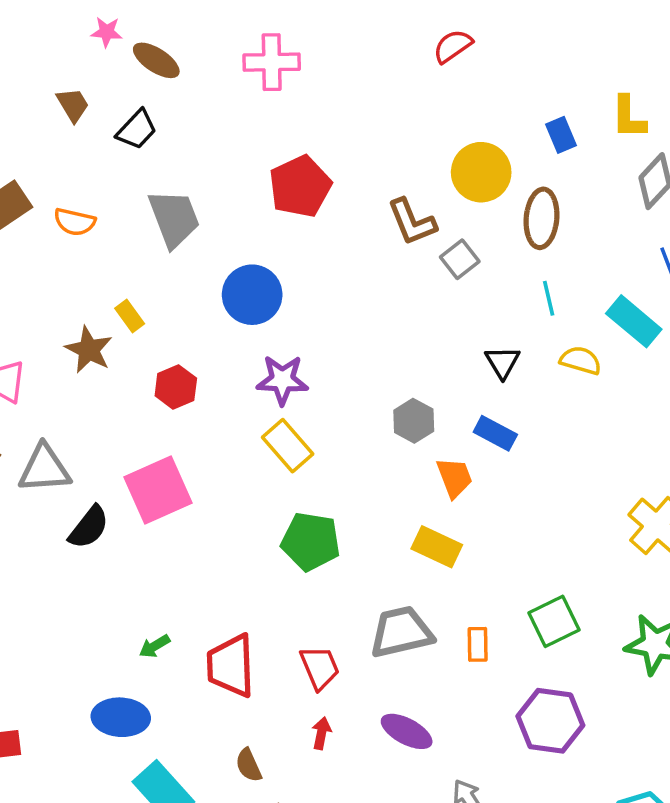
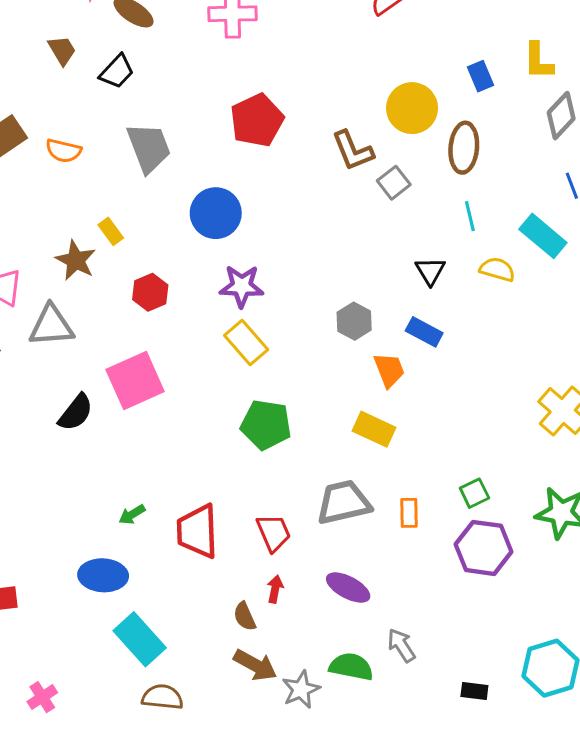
gray triangle: (44, 469) -> (51, 326), moved
green square: (554, 621) -> (474, 493), size x0.7
purple hexagon: (550, 721) -> (484, 548), moved
brown semicircle: (249, 765) -> (245, 616), moved

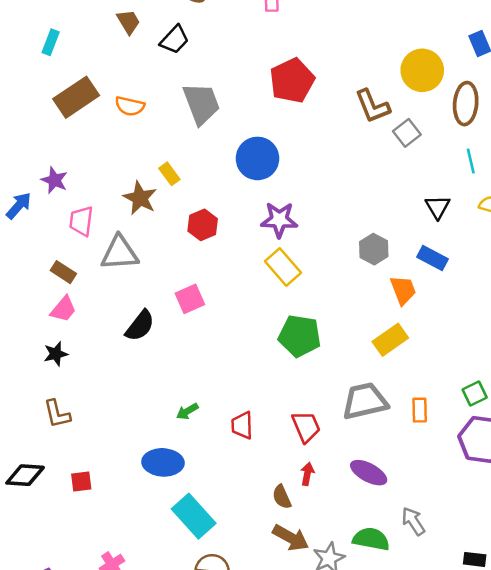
pink square: (135, 381) -> (190, 299), size x0.6
yellow rectangle: (374, 429) -> (390, 340), turned -60
red trapezoid: (197, 531) -> (242, 425), size x0.6

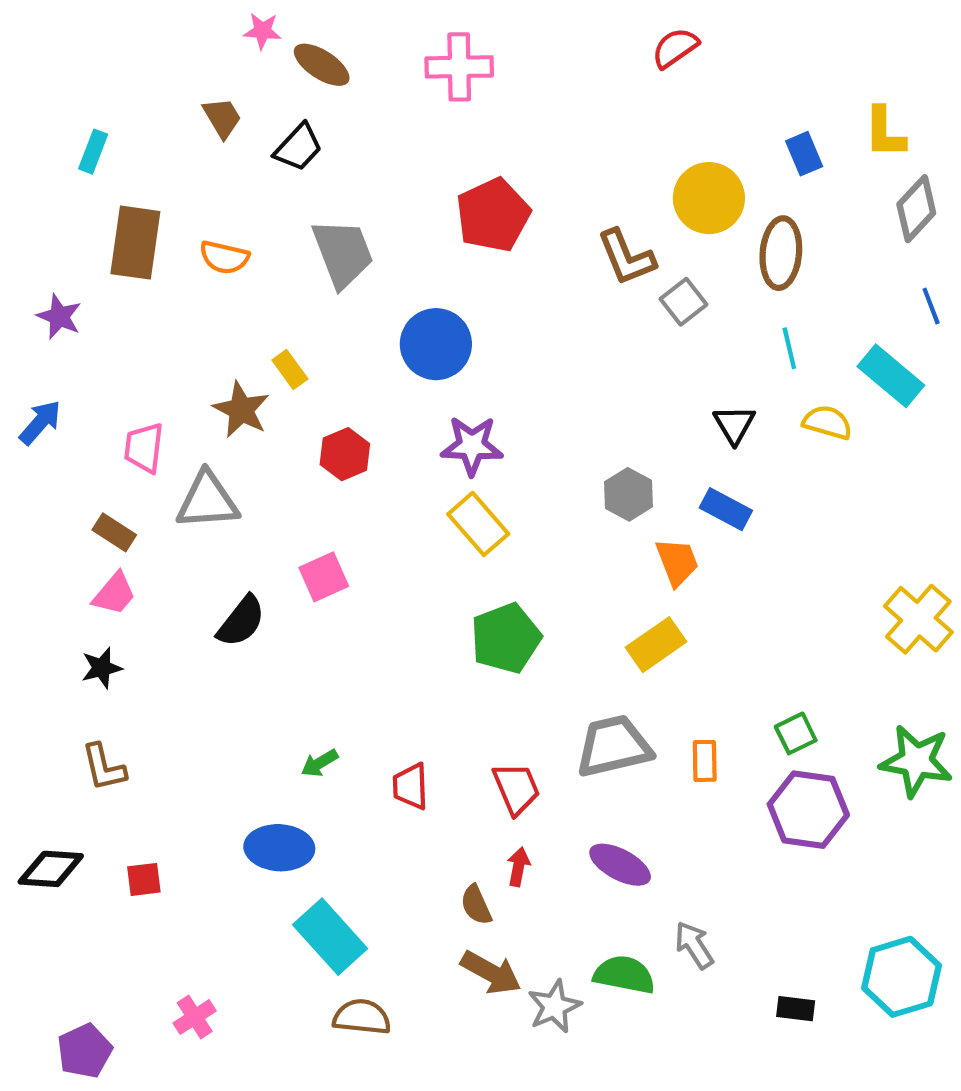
brown rectangle: (76, 97) -> (135, 243), turned -48
purple star: (54, 180) -> (59, 317), moved
green pentagon: (300, 336) -> (506, 638), turned -30

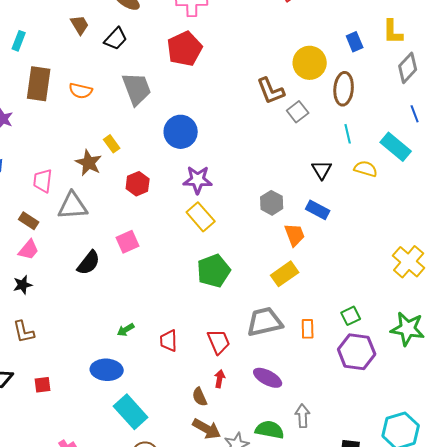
red pentagon: (493, 215) -> (185, 49), moved
gray arrow: (694, 945) -> (303, 416), turned 30

